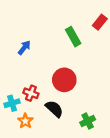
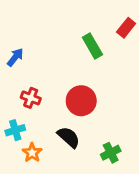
blue arrow: (24, 48) -> (15, 57), moved
red cross: (31, 93) -> (31, 98), moved

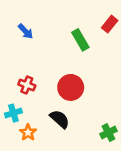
blue arrow: (15, 57) -> (26, 31), moved, turned 98
green cross: (111, 153) -> (108, 133), moved

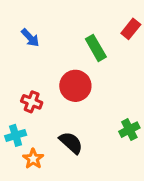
red circle: (71, 87) -> (75, 86), moved
green cross: (108, 133) -> (129, 130), moved

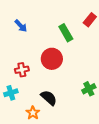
red cross: (32, 102) -> (22, 70), turned -32
orange star: (33, 159) -> (33, 113), moved

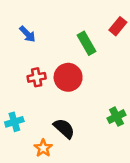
red cross: (22, 70) -> (37, 77), moved

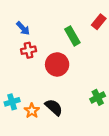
red cross: (37, 77) -> (29, 50), moved
orange star: (43, 148) -> (32, 111), moved

